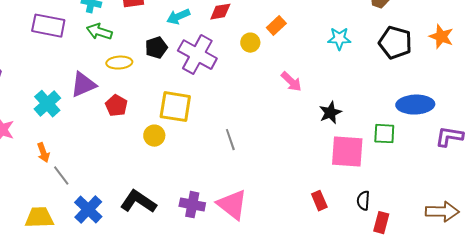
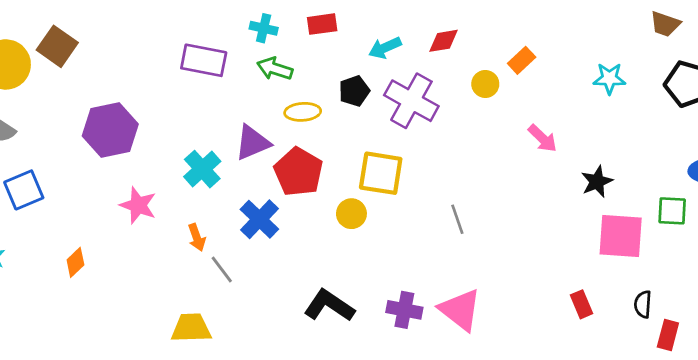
red pentagon: (116, 106) -> (298, 172), size x1.6
blue cross: (88, 210) -> (259, 219), moved

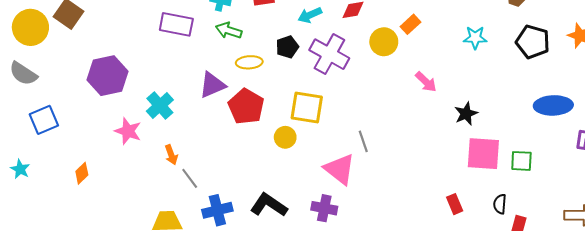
yellow circle: (485, 84) -> (384, 42), size x1.4
cyan cross: (202, 169) -> (160, 105), moved
green square: (672, 211) -> (521, 161), moved
blue cross: (259, 219) -> (217, 210), moved, turned 32
pink triangle: (460, 310) -> (340, 169), moved

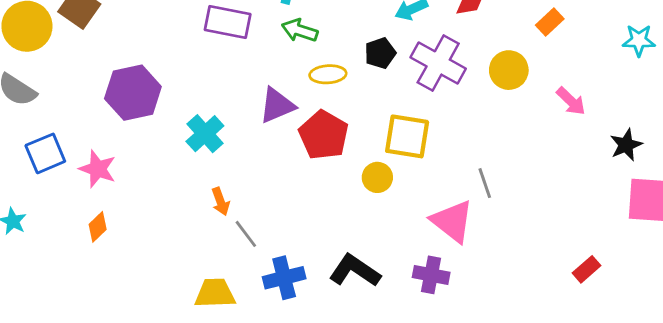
yellow circle: (384, 42) -> (509, 70), moved
pink star: (128, 131) -> (98, 169), moved
red rectangle: (455, 204) -> (587, 269), moved, turned 72

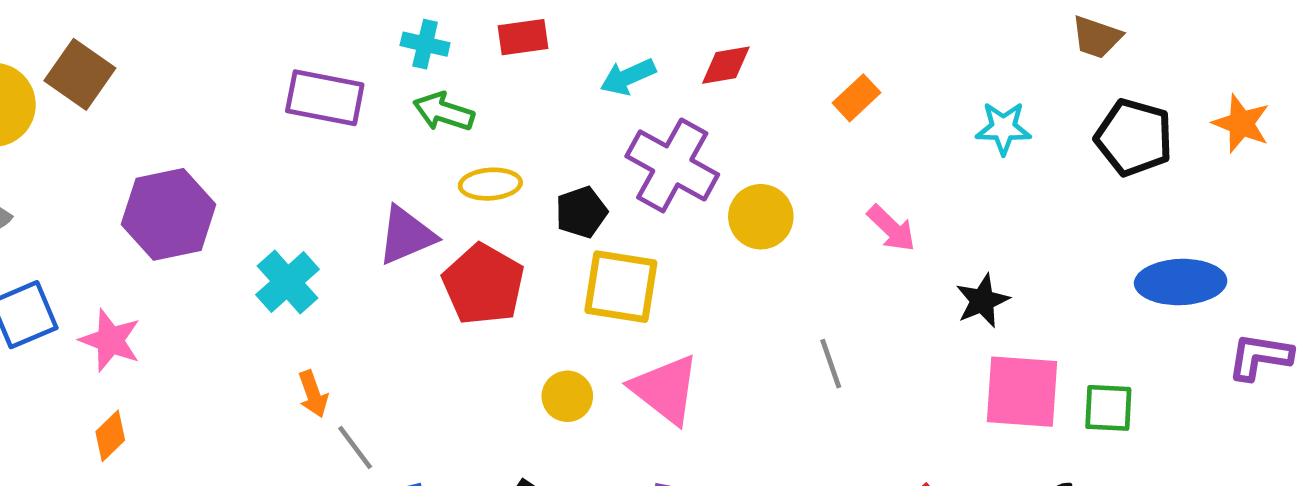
black pentagon: (380, 53) -> (581, 212), moved
yellow circle: (509, 70) -> (761, 217), moved
yellow circle: (377, 177) -> (567, 396), moved
gray line: (485, 183) -> (831, 364), moved
pink triangle: (452, 221) -> (665, 389), moved

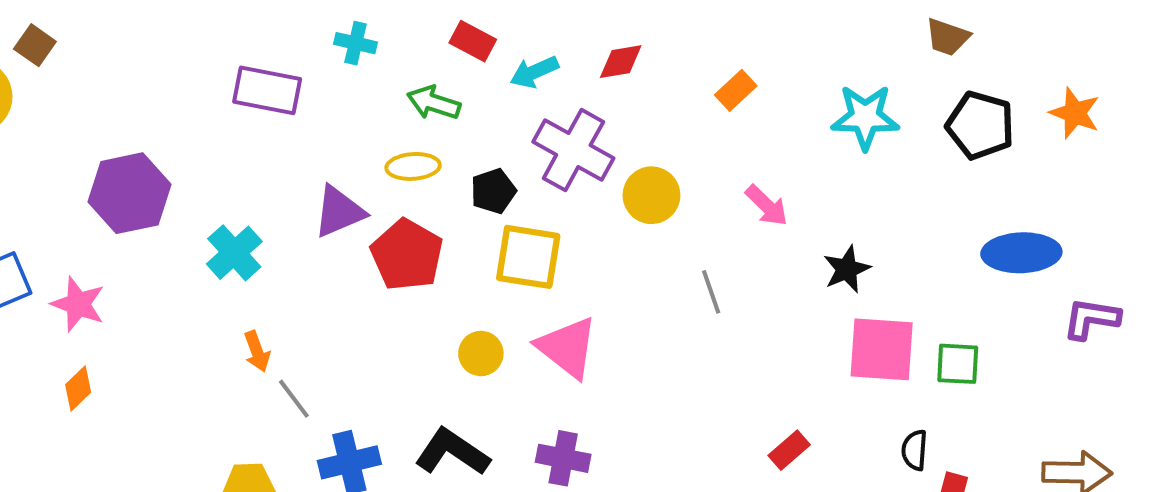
red rectangle: (523, 37) -> (473, 41), moved, turned 36
brown square: (80, 74) -> (35, 45), moved, size x0.7
green arrow: (444, 112) -> (434, 103), moved
cyan star: (1003, 128) -> (865, 117), size x1.4
gray line: (831, 364) -> (711, 292), moved

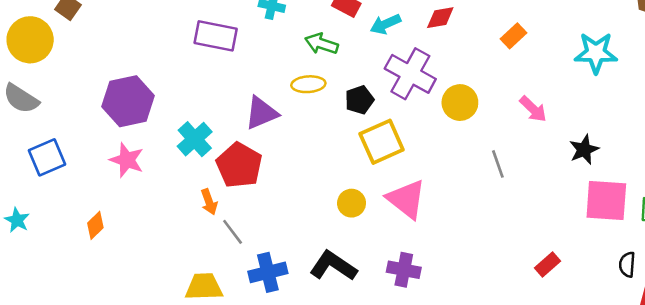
red pentagon: (407, 255) -> (239, 165), moved
yellow square: (528, 257) -> (382, 142), turned -33
pink star: (78, 304) -> (127, 160), moved

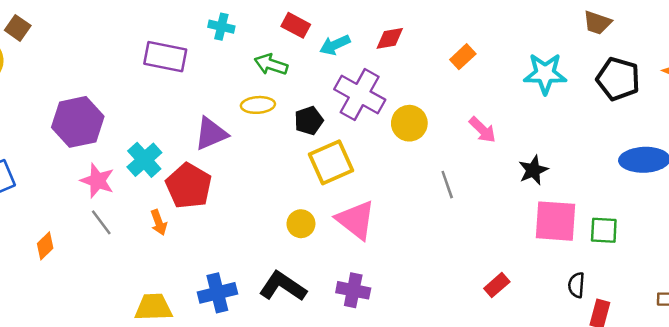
pink star: (127, 160) -> (97, 181), moved
gray line: (233, 232) -> (101, 222), moved

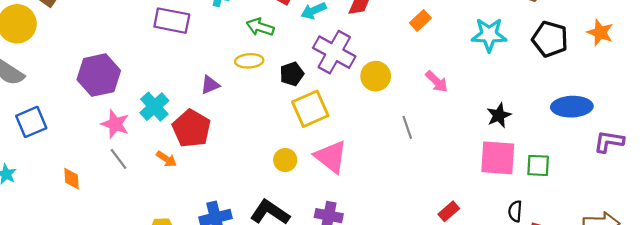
purple triangle: (211, 134) -> (210, 85), size x0.7
black star: (533, 170) -> (499, 115), moved
orange arrow: (159, 222) -> (166, 159), turned -36
orange diamond: (45, 246) -> (72, 179), turned -50

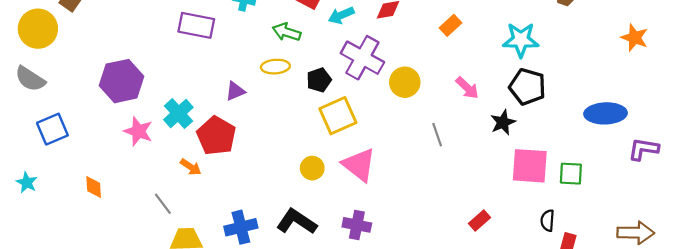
black pentagon: (550, 39) -> (527, 87), moved
black star: (499, 115) -> (503, 122), moved
gray line: (118, 159) -> (163, 204), moved

